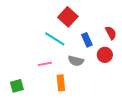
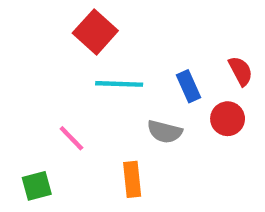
red square: (68, 17) -> (95, 32), moved
cyan line: (55, 39) -> (119, 84), turned -30
pink line: (45, 64) -> (71, 138), moved, turned 56

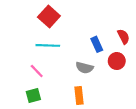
cyan line: (119, 84) -> (48, 45), moved
orange rectangle: (132, 179) -> (79, 95), moved
green square: (37, 186) -> (33, 95), moved

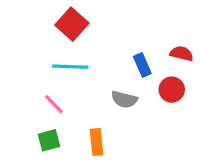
red semicircle: (123, 37) -> (182, 54), turned -48
orange rectangle: (79, 95) -> (96, 142), moved

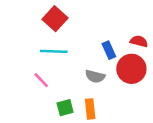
red circle: (172, 90) -> (131, 69), size x1.5
green square: (49, 140) -> (65, 108), moved
orange rectangle: (96, 142) -> (90, 109), moved

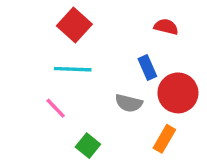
red semicircle: (139, 41) -> (166, 27), moved
green square: (65, 108) -> (88, 146), turned -36
orange rectangle: (90, 109) -> (164, 139), moved, turned 36

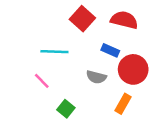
red square: (74, 25) -> (82, 19), moved
red semicircle: (166, 27) -> (124, 20), size x1.5
blue rectangle: (147, 67) -> (110, 50), turned -42

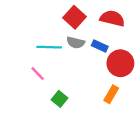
gray semicircle: (96, 77) -> (76, 43), moved

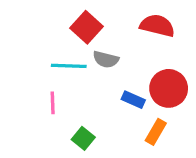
red square: (74, 17) -> (86, 27), moved
blue rectangle: (100, 46) -> (133, 100), moved
pink line: (38, 74) -> (53, 103), turned 42

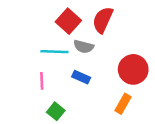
red semicircle: (157, 26) -> (103, 20), moved, turned -80
blue rectangle: (133, 100) -> (81, 77), moved
green square: (83, 138) -> (56, 111), moved

